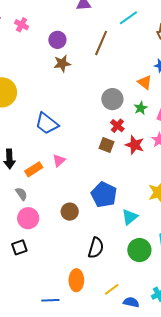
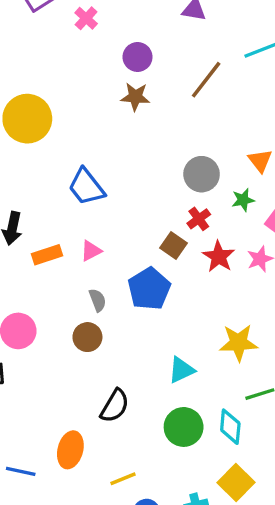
gray semicircle: (21, 194) -> (98, 300), moved
blue pentagon: (104, 195) -> (149, 289), moved

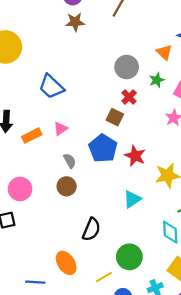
red star: (219, 257) -> (135, 156), moved
green circle: (184, 427) -> (129, 257), moved
orange ellipse: (70, 450) -> (66, 263), turned -40

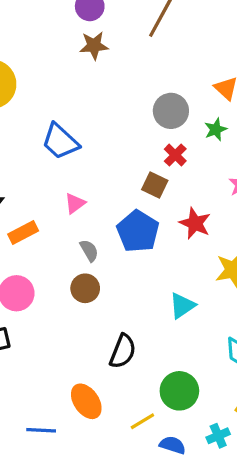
orange rectangle: (32, 136) -> (23, 232), moved
red star: (135, 156) -> (195, 223), moved

